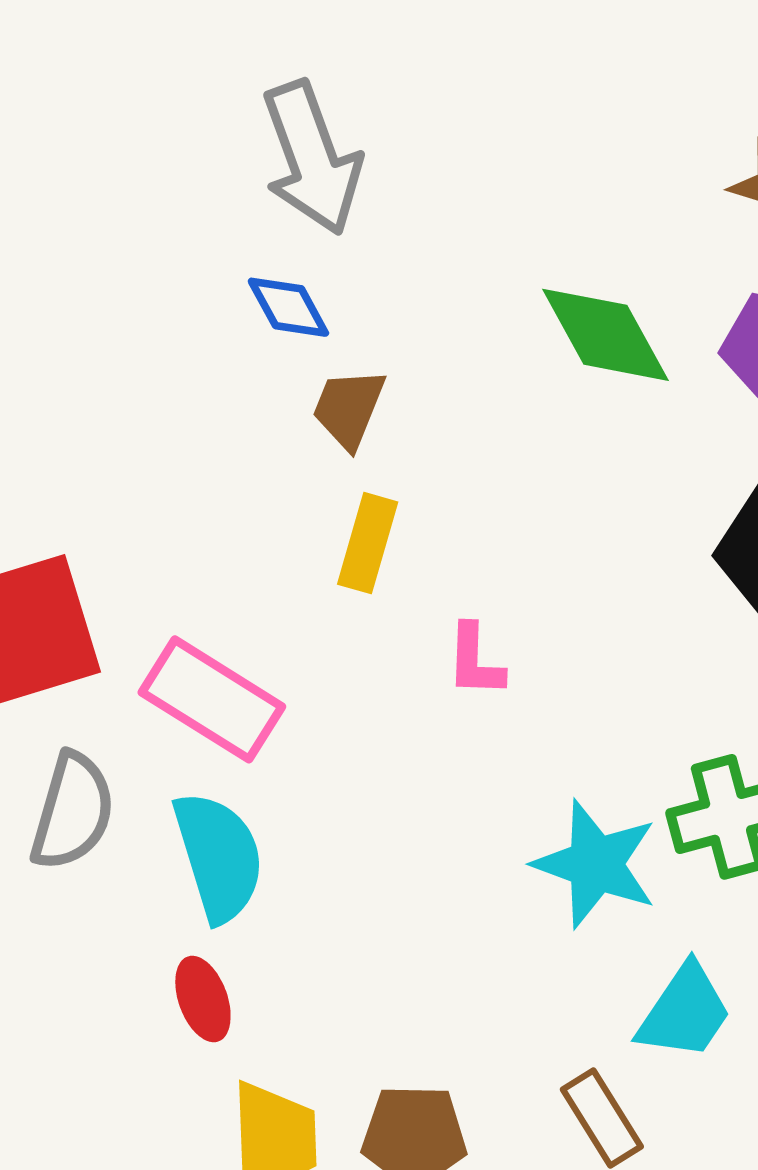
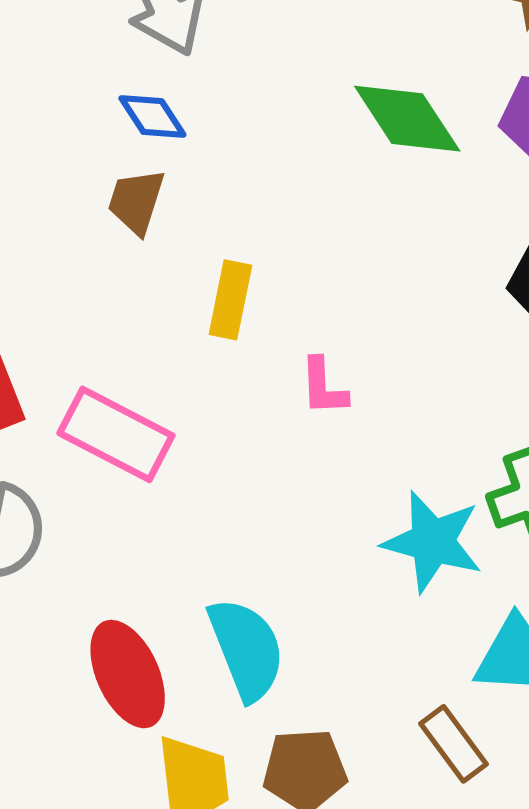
brown trapezoid: (349, 408) -> (136, 201), moved
cyan semicircle: (219, 857) -> (246, 649), moved
red ellipse: (203, 999) -> (128, 674), size x1.6

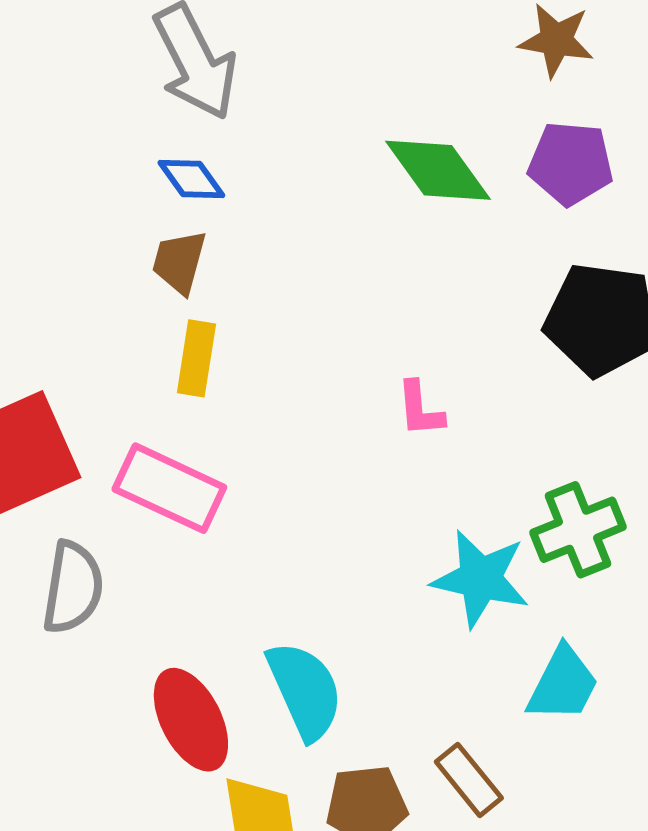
yellow rectangle: (230, 300) -> (196, 358), moved
pink L-shape: (323, 387) -> (420, 409), moved
brown rectangle: (453, 744) -> (469, 780), moved

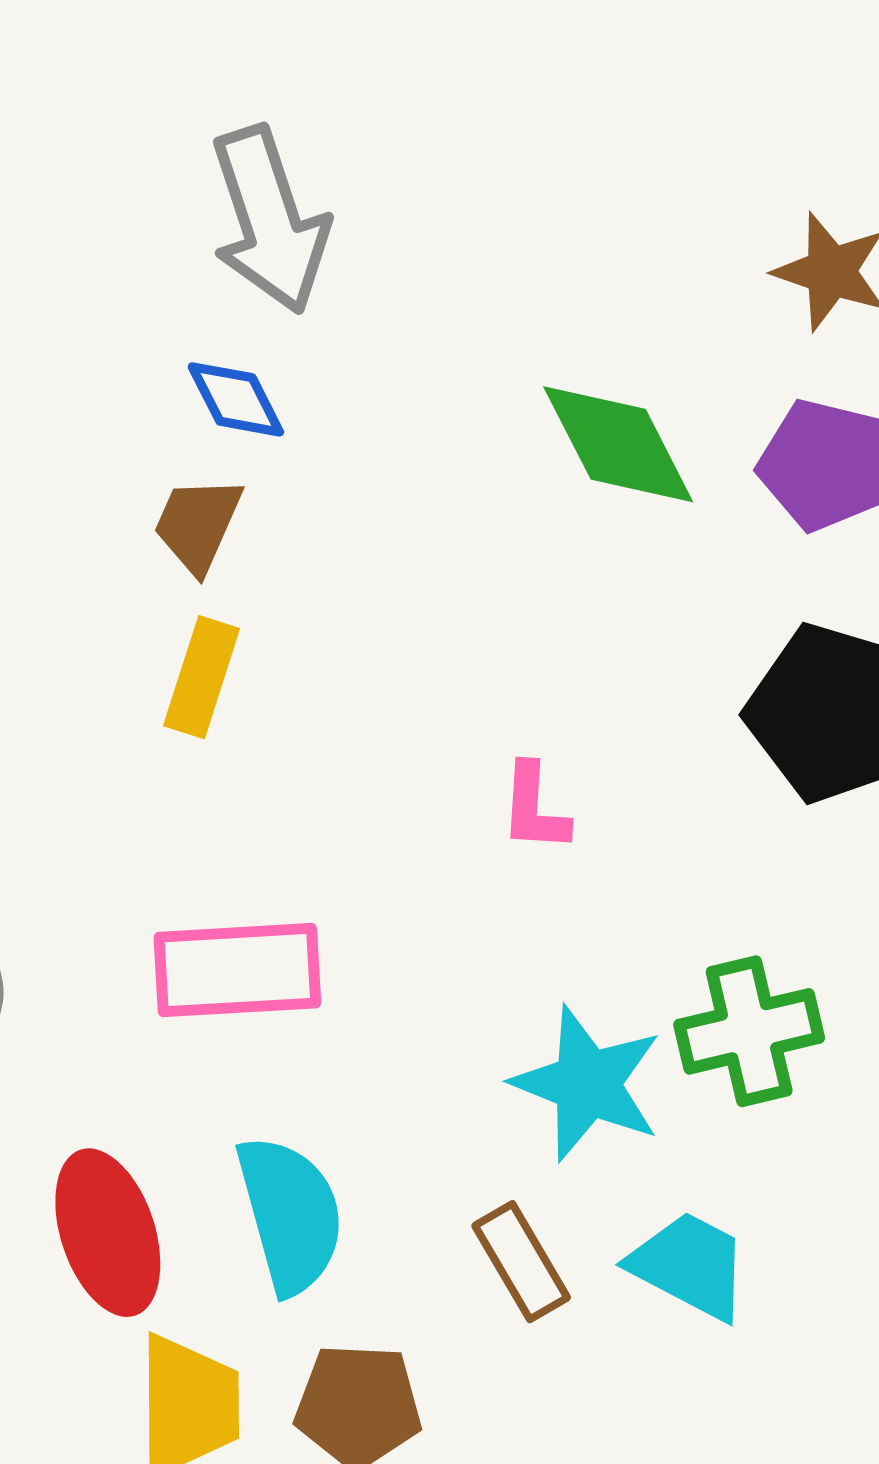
pink rectangle: (169, 488) -> (237, 970), moved, turned -37
cyan trapezoid: (563, 684) -> (690, 1265), turned -98
brown rectangle: (469, 780) -> (521, 1262), moved

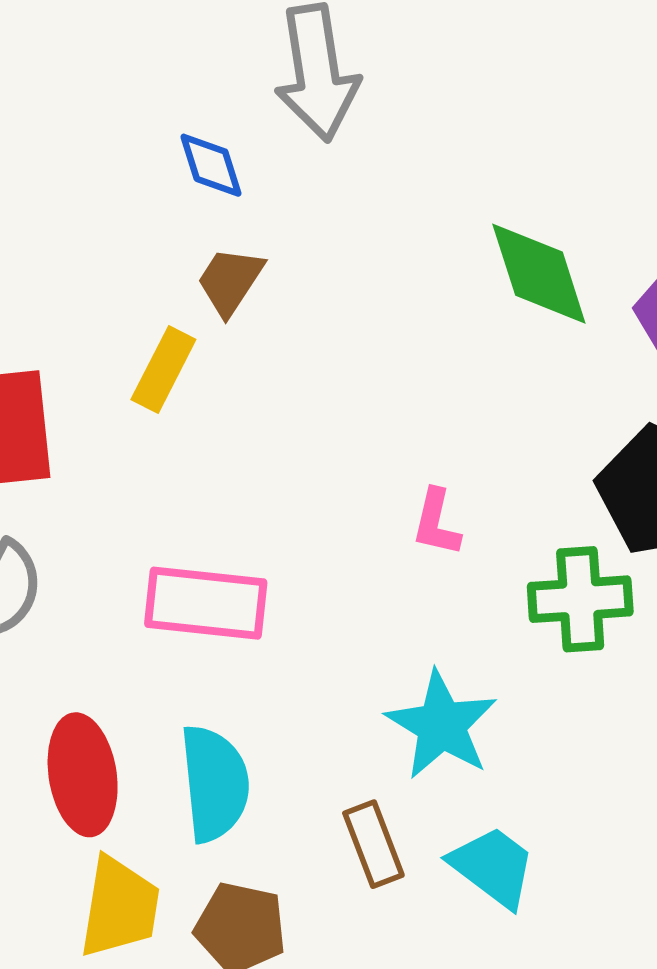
blue diamond: (236, 399) -> (211, 165), moved
yellow rectangle: (202, 677) -> (163, 370), moved
green cross: (749, 1031) -> (580, 599), moved

